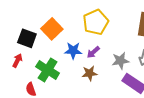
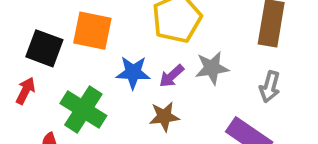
orange square: (52, 29) -> (92, 31), turned -35
gray star: (120, 61) -> (212, 68), moved

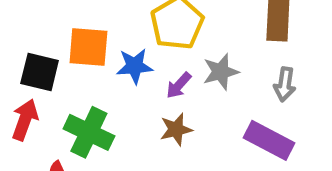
blue star: (133, 73) -> (135, 66), moved
red arrow: (25, 91) -> (25, 120), size x1.4

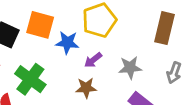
gray star: (221, 72) -> (130, 68), moved
gray arrow: (285, 84) -> (174, 73), moved

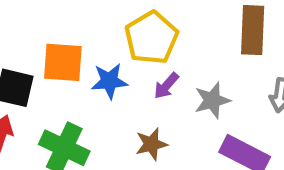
purple arrow: (93, 60) -> (166, 86), moved

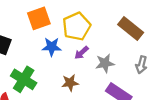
brown rectangle: (253, 30) -> (131, 29), turned -60
orange square: (63, 62) -> (39, 18), moved, turned -30

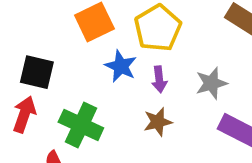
blue star: (52, 47) -> (121, 66), turned 30
purple arrow: (82, 53) -> (159, 79), moved, turned -48

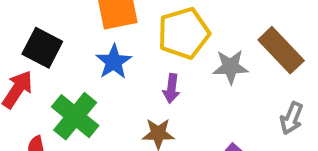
blue star: (121, 66) -> (114, 62), moved
gray star: (211, 83) -> (231, 67), moved

